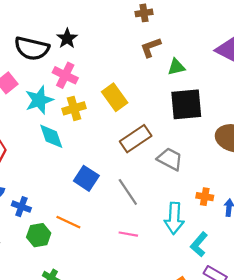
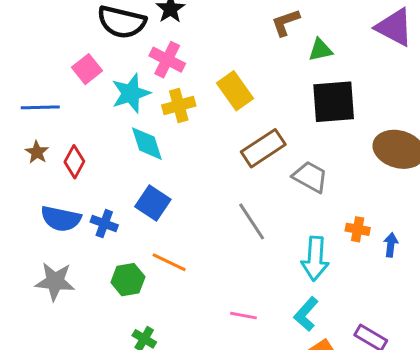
blue square: (86, 178) -> (153, 203), moved
blue cross: (21, 207) -> (104, 224), moved
pink line: (128, 234) -> (244, 316), moved
cyan L-shape: (199, 244) -> (306, 314), moved

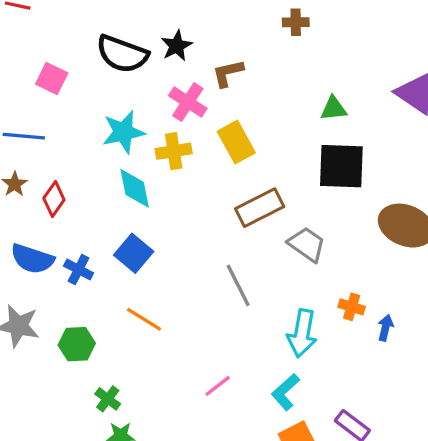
brown L-shape: (286, 22) -> (228, 73), moved
pink cross: (167, 60) -> (188, 102), moved
pink square: (87, 69) -> (52, 79), moved, turned -32
green hexagon: (128, 280) -> (77, 344), moved
pink line: (244, 316) -> (218, 386), turned -55

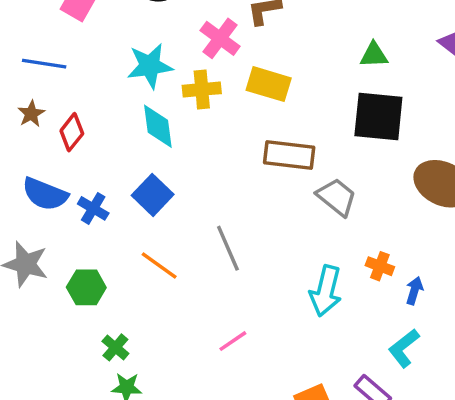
yellow rectangle: (236, 142) -> (269, 84), turned -48
brown rectangle: (260, 208) -> (289, 155), turned 30
gray line: (238, 285) -> (228, 248), moved
cyan L-shape: (285, 392) -> (404, 348), moved

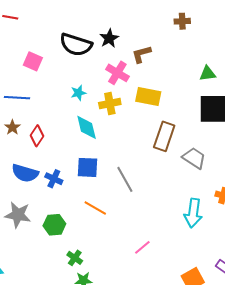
cyan star: (150, 66) -> (78, 93), size x0.6
brown rectangle: (289, 155) -> (164, 136), turned -72
blue square: (153, 195) -> (87, 167), turned -35
gray line: (228, 248) -> (125, 179), moved

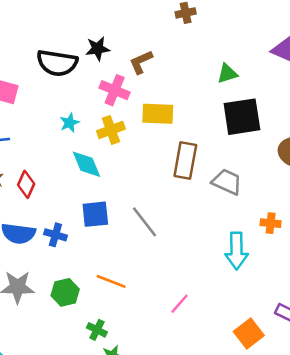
black star: (109, 38) -> (98, 49), turned 30
orange line: (95, 208) -> (111, 281), moved

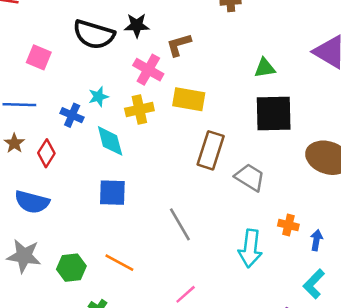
gray line: (144, 222) -> (180, 224), moved
blue cross: (55, 235) -> (72, 115), moved

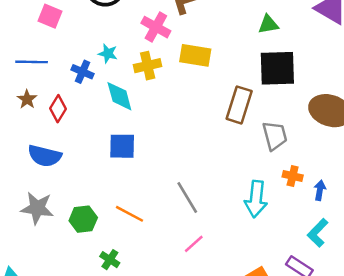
cyan star: (98, 97) -> (108, 54), turned 30
brown rectangle: (211, 150) -> (239, 105), moved
gray trapezoid: (250, 177) -> (275, 136), moved, turned 44
gray line: (180, 224) -> (187, 198), moved

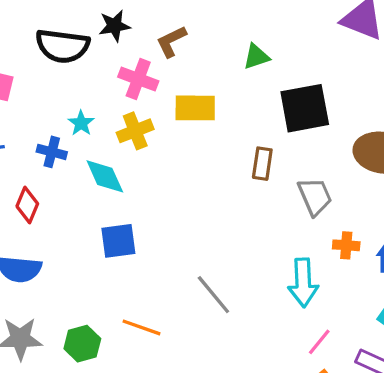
green triangle: (268, 24) -> (256, 57), moved
cyan star: (108, 54) -> (81, 123), turned 30
brown rectangle: (239, 105) -> (262, 164), size x0.7
pink line: (194, 244) -> (319, 342), moved

